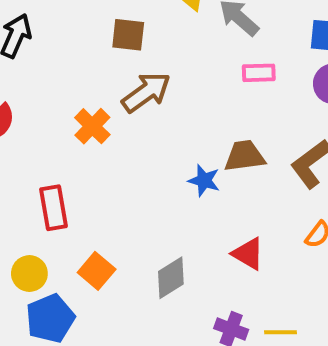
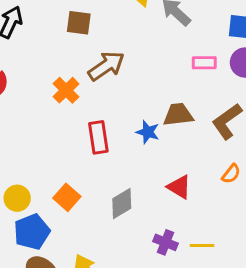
brown square: (128, 35) -> (79, 23), moved
pink rectangle: (259, 73) -> (204, 63), moved
red rectangle: (53, 208) -> (98, 137), moved

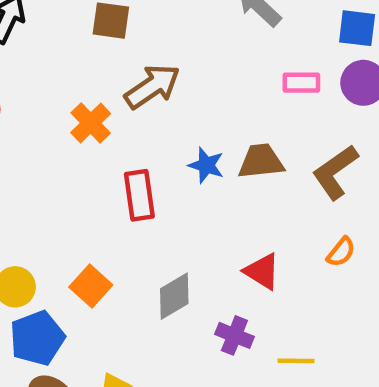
blue star: (148, 132) -> (206, 165), moved
purple cross: (166, 242) -> (234, 335), moved

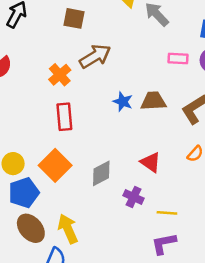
red rectangle: (139, 195) -> (64, 117), moved
orange square: (91, 286) -> (55, 165), size x1.4

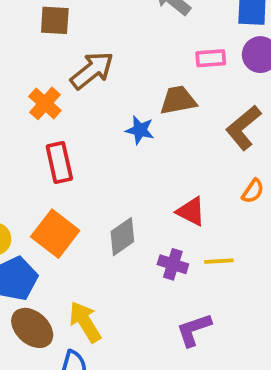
brown trapezoid: (153, 101) -> (178, 100), moved
yellow line: (167, 213) -> (219, 261), moved
purple L-shape: (164, 244) -> (194, 330), moved

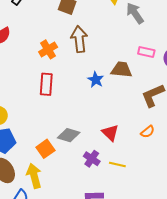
brown arrow: (92, 70) -> (79, 39), turned -75
orange square: (55, 234) -> (45, 149), moved, size x0.7
gray diamond: (122, 237) -> (69, 135), turned 35

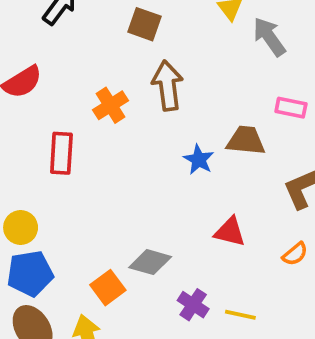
red rectangle: (46, 84) -> (61, 153), moved
red triangle: (110, 133) -> (230, 232), moved, turned -30

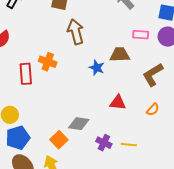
orange cross: (111, 105) -> (48, 62), moved, turned -30

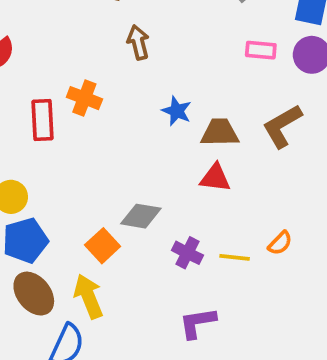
brown arrow: (76, 32) -> (138, 42), size x0.7
brown trapezoid: (120, 55) -> (220, 133), moved
orange semicircle: (153, 110) -> (280, 243), moved

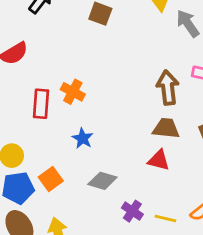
brown arrow: (138, 42) -> (168, 88), moved, size x1.4
blue star: (177, 111) -> (83, 138), moved
orange square: (103, 246) -> (51, 179), moved

